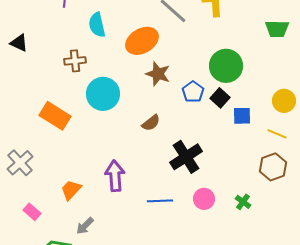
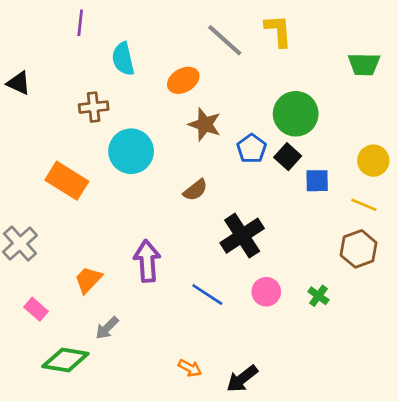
orange ellipse: (142, 41) -> (183, 80), size x0.7
blue line: (160, 201) -> (207, 294), turned 35

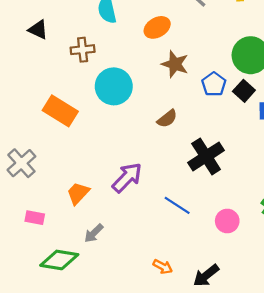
black triangle: (19, 83) -> (38, 30), moved
purple arrow: (147, 261) -> (127, 178), turned 48
pink circle: (266, 292) -> (227, 221), moved
pink rectangle: (36, 309) -> (35, 218), turned -30

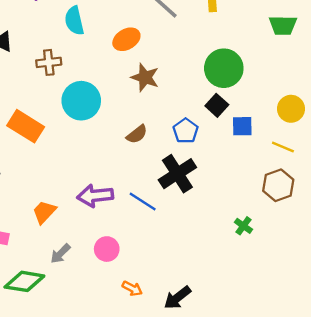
blue pentagon: (214, 84) -> (186, 131), moved
purple arrow: (127, 178) -> (95, 196), turned -140
blue line: (177, 205) -> (143, 201), moved
pink circle: (227, 221) -> (107, 249), moved

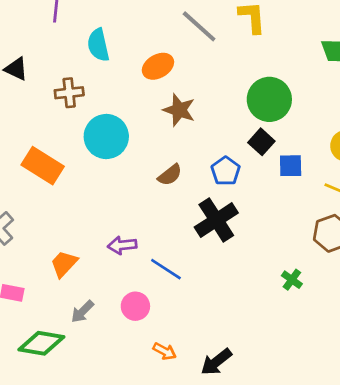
purple arrow: (95, 196) -> (122, 245), size x0.7
blue line: (143, 201) -> (166, 269), moved

